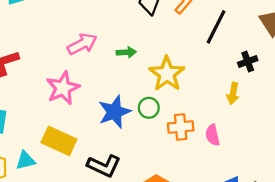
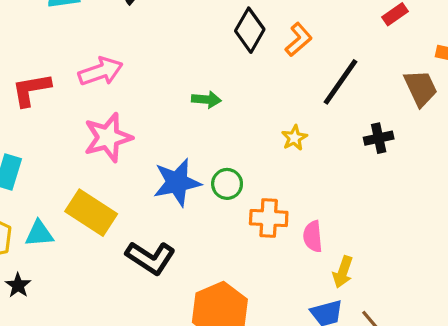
pink arrow: (82, 44) -> (101, 71), moved
yellow star: (167, 74) -> (294, 138), moved, size x0.5
yellow arrow: (233, 93) -> (343, 272), moved

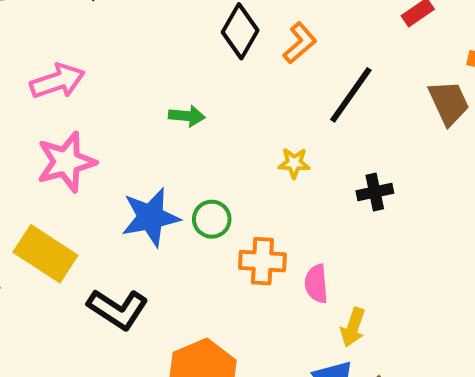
yellow star: (294, 138) -> (294, 163), turned 30
black cross: (379, 138) -> (375, 192), moved

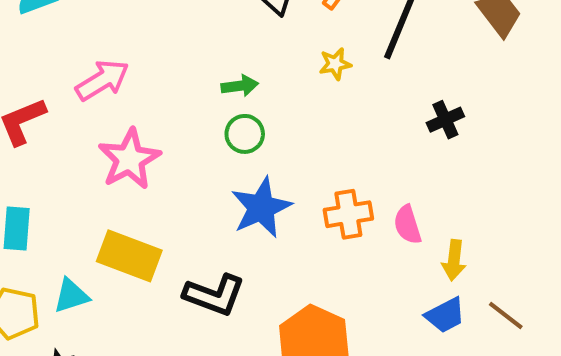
yellow star: (294, 163) -> (335, 64), moved
blue star: (151, 217) -> (261, 207), moved
green circle: (212, 219) -> (245, 134), moved

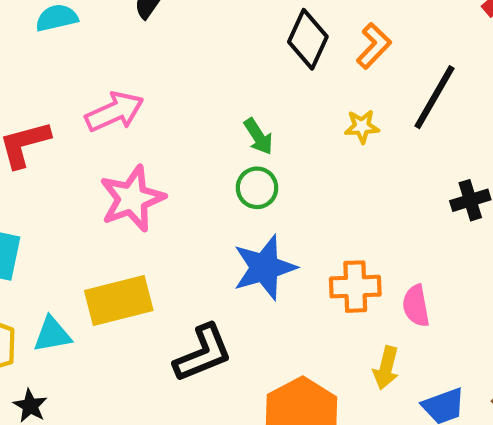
green arrow: (240, 86) -> (258, 137), turned 57
yellow rectangle: (129, 256) -> (119, 300), turned -42
yellow arrow: (454, 260) -> (386, 368), moved
black L-shape: (214, 295) -> (203, 353), turned -50

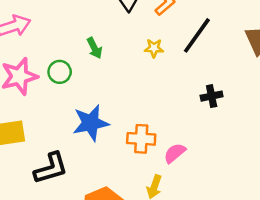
green circle: (257, 188) -> (60, 72), moved
pink semicircle: (416, 306) -> (175, 153), turned 55

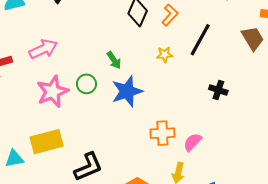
black cross: (212, 96) -> (218, 90), turned 36
blue star: (91, 123) -> (127, 91), moved

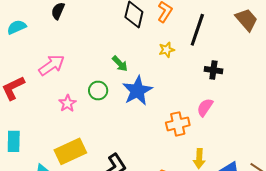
black cross: (218, 90) -> (213, 70), moved
pink star: (52, 91) -> (67, 103), size x0.6
pink semicircle: (192, 142) -> (205, 107), moved

